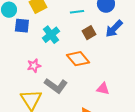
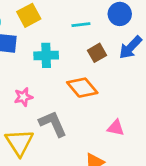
cyan cross: (51, 35) -> (46, 55), turned 36
gray L-shape: (56, 86) -> (53, 124), turned -150

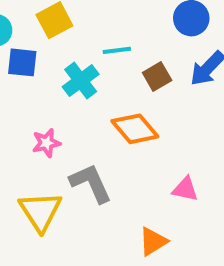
cyan line: (81, 25) -> (117, 50), moved
cyan cross: (46, 55) -> (81, 81), turned -35

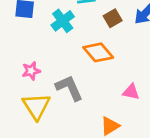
pink star: (46, 143) -> (31, 71), moved

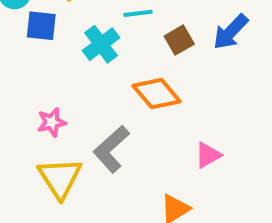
gray L-shape: (69, 88) -> (111, 149), turned -108
pink triangle: (131, 92) -> (208, 155), turned -42

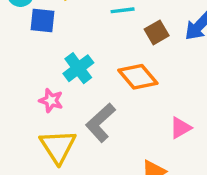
cyan cross: (101, 44) -> (78, 68), moved
pink star: (52, 122) -> (51, 101), turned 30

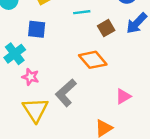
blue square: (43, 21) -> (37, 29), moved
cyan cross: (78, 68) -> (15, 54), moved

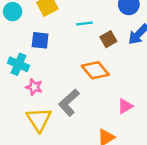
cyan cross: (15, 54) -> (19, 64), turned -30

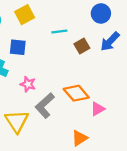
orange diamond: (95, 70) -> (76, 93), moved
pink star: (34, 87) -> (28, 84), moved

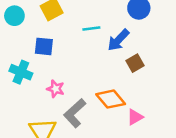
blue arrow: (110, 42) -> (118, 40), moved
brown square: (82, 46) -> (135, 63), moved

